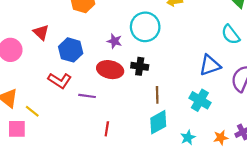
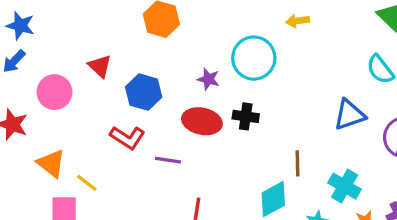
brown line: (157, 95) -> (298, 163), moved
cyan cross: (200, 100) -> (345, 186), moved

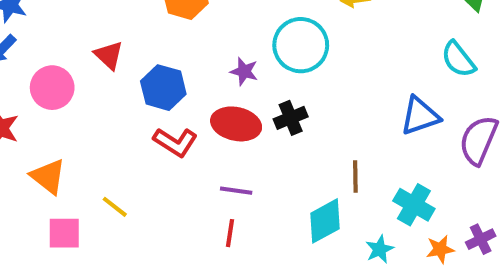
black cross: (246, 116) -> (291, 118), turned -30
red L-shape: (127, 137) -> (175, 142), moved
purple line: (168, 160) -> (236, 191), moved
yellow line: (87, 183) -> (115, 207), moved

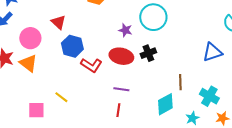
blue hexagon: (163, 88) -> (72, 46), moved
orange triangle: (48, 176) -> (28, 63), moved

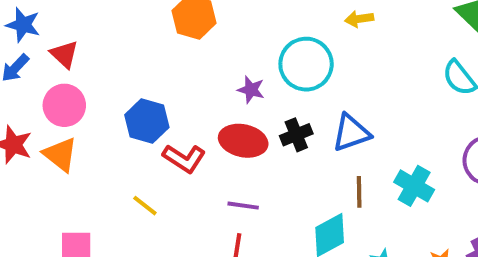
red triangle: (58, 22) -> (64, 54), moved
blue triangle: (212, 52) -> (351, 133), moved
cyan cross: (209, 96) -> (414, 186), moved
yellow line: (61, 97) -> (145, 206), moved

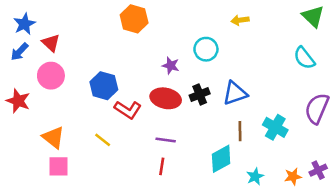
blue star: (23, 25) -> (24, 24), turned 30
cyan circle: (306, 64) -> (206, 49), size x0.7
orange triangle: (60, 154) -> (53, 137), moved

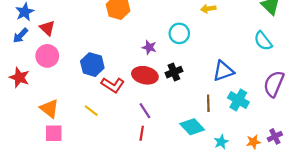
blue triangle: (235, 93) -> (223, 71), moved
purple line: (166, 140) -> (145, 111), turned 49
cyan diamond: (221, 159) -> (192, 127), turned 75

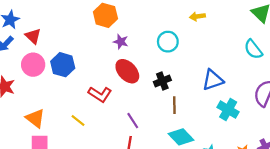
purple star: (149, 47) -> (121, 42), moved
blue hexagon: (92, 65) -> (63, 65), moved
red ellipse: (145, 75) -> (127, 71), moved, turned 35
brown line: (208, 103) -> (174, 105), moved

